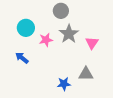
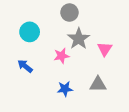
pink star: (46, 40) -> (62, 56), moved
blue star: (64, 84) -> (65, 89), moved

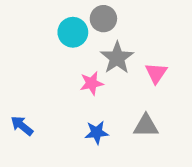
cyan circle: (30, 32) -> (73, 32), moved
blue arrow: (25, 66) -> (22, 126), moved

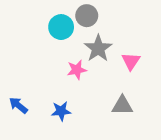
blue star: (97, 132) -> (61, 111), moved

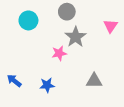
cyan circle: (61, 27) -> (28, 20), moved
pink triangle: (131, 61) -> (111, 26), moved

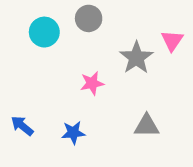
gray circle: (67, 12) -> (89, 18), moved
gray star: (76, 37) -> (136, 58), moved

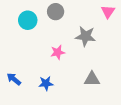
pink triangle: (172, 41) -> (108, 12), moved
gray star: (136, 58) -> (86, 36), turned -30

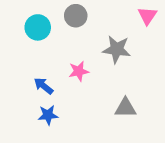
blue arrow: (14, 79) -> (44, 86), moved
blue star: (46, 83) -> (48, 115), moved

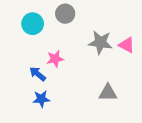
pink triangle: (147, 16) -> (127, 45), moved, turned -36
pink star: (79, 71) -> (55, 59), moved

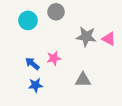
pink star: (55, 59) -> (54, 58), moved
gray triangle: (108, 93) -> (83, 80), moved

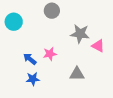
cyan circle: (28, 20) -> (14, 22), moved
pink triangle: (109, 39) -> (98, 46), moved

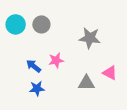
gray circle: (52, 11) -> (41, 24), moved
pink triangle: (98, 46) -> (110, 73), moved

